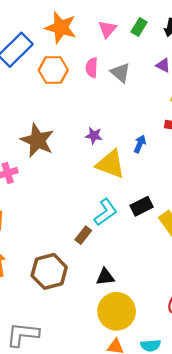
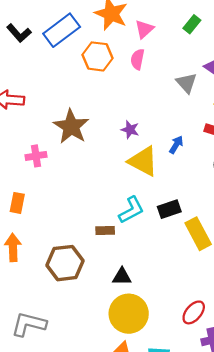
pink triangle: (107, 29) -> (144, 29), moved
gray triangle: (120, 73) -> (187, 83), moved
brown rectangle: (83, 235) -> (105, 231), turned 42

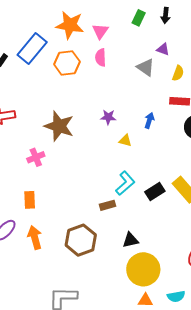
yellow triangle: (143, 161) -> (125, 141), size x0.5
black rectangle: (169, 209) -> (155, 191), moved

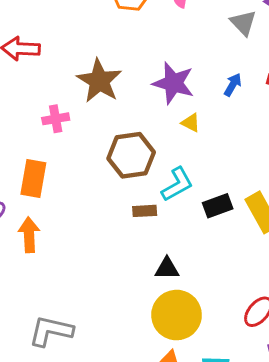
purple star: (108, 117) -> (173, 83), size x1.8
blue arrow: (149, 120) -> (233, 85), moved
orange rectangle: (30, 200) -> (33, 179), size x1.4
brown hexagon: (81, 240) -> (131, 155), moved

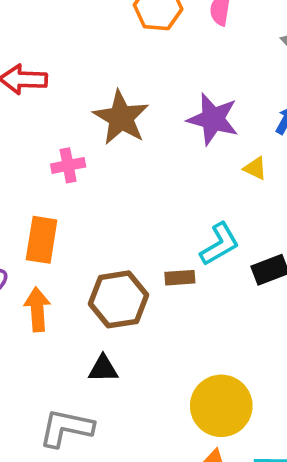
yellow triangle: (191, 123) -> (255, 168), moved
brown hexagon: (131, 155) -> (118, 299), moved
black triangle: (167, 268) -> (103, 369), moved

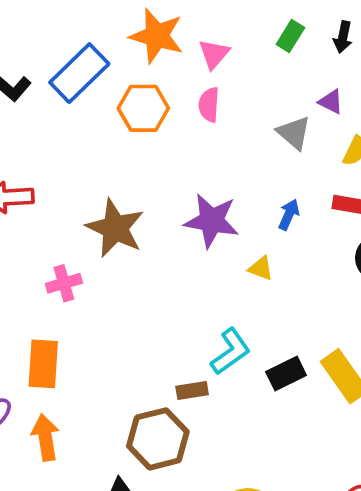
brown hexagon: (118, 299) -> (158, 439), moved

